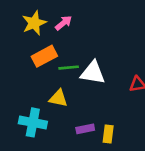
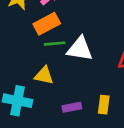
orange rectangle: (44, 56) -> (47, 24), moved
yellow rectangle: (108, 134) -> (104, 105), moved

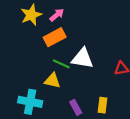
green line: (55, 44) -> (61, 64), moved, turned 30
purple rectangle: (72, 107) -> (76, 107), turned 72

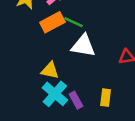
green line: (61, 64) -> (73, 22), moved
cyan cross: (30, 102) -> (55, 94), moved, turned 30

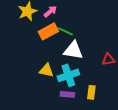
cyan cross: (55, 94) -> (68, 75), moved, turned 30
purple rectangle: (76, 100) -> (67, 94), turned -56

